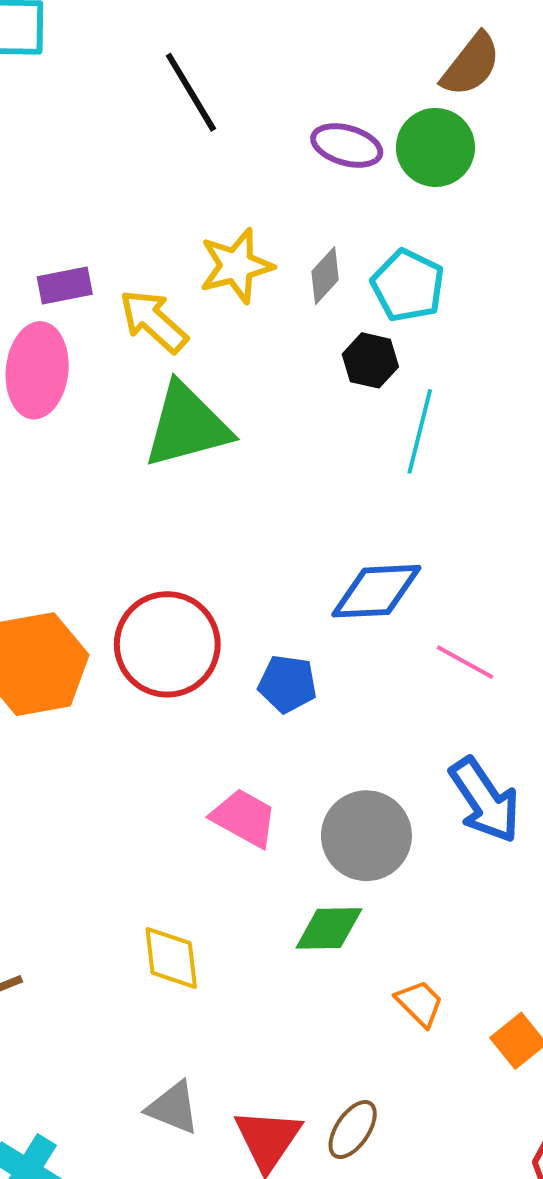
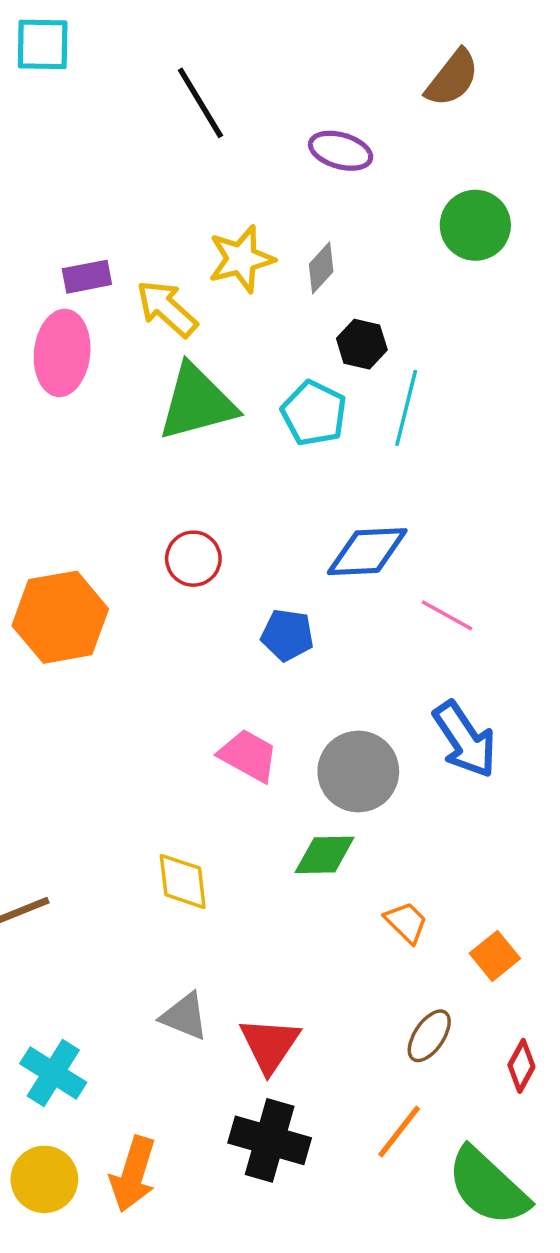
green circle: (435, 147) -> (475, 225), moved
cyan pentagon: (408, 285) -> (314, 413), moved
red circle: (167, 644) -> (193, 559), moved, size x0.6
brown ellipse: (353, 1130) -> (429, 1036), moved

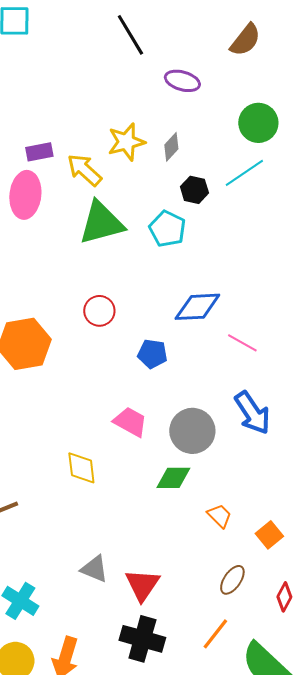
black line: (200, 103) -> (130, 35), moved
cyan line: (406, 408) -> (244, 173), moved, turned 42
yellow diamond: (183, 881) -> (81, 468), moved

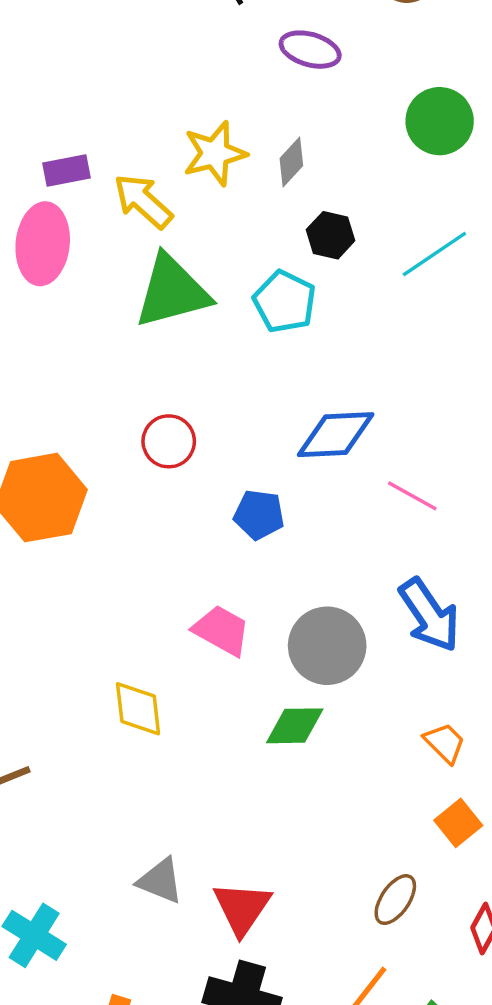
cyan line: (244, 173) -> (434, 254), moved
orange trapezoid: (219, 516) -> (445, 743), moved

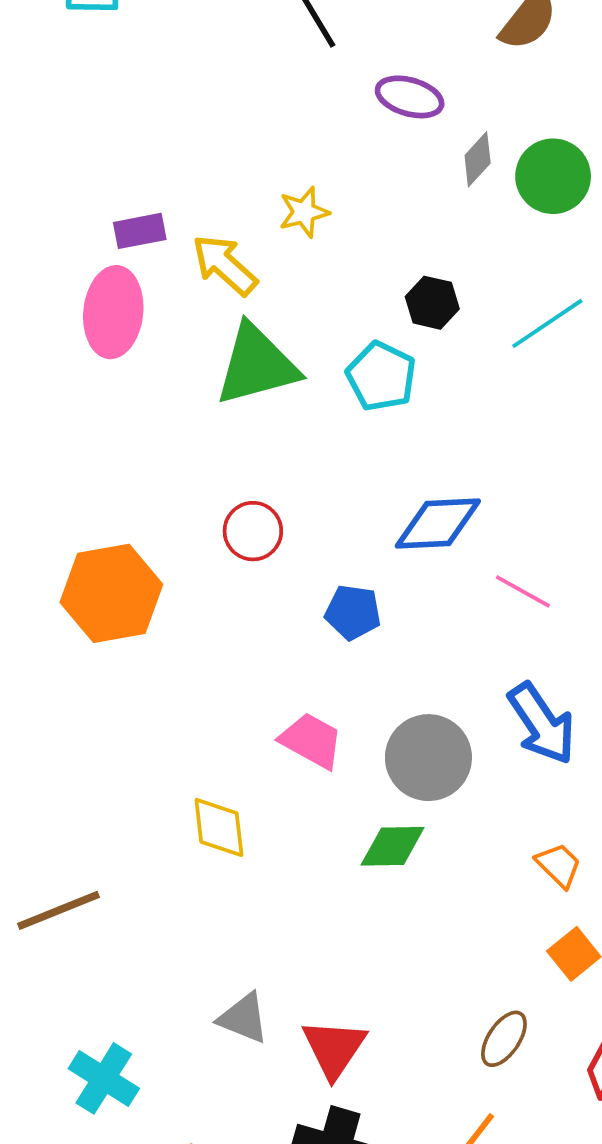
yellow star: (215, 153) -> (304, 212), size x0.7
gray diamond: (291, 162) -> (478, 159), moved

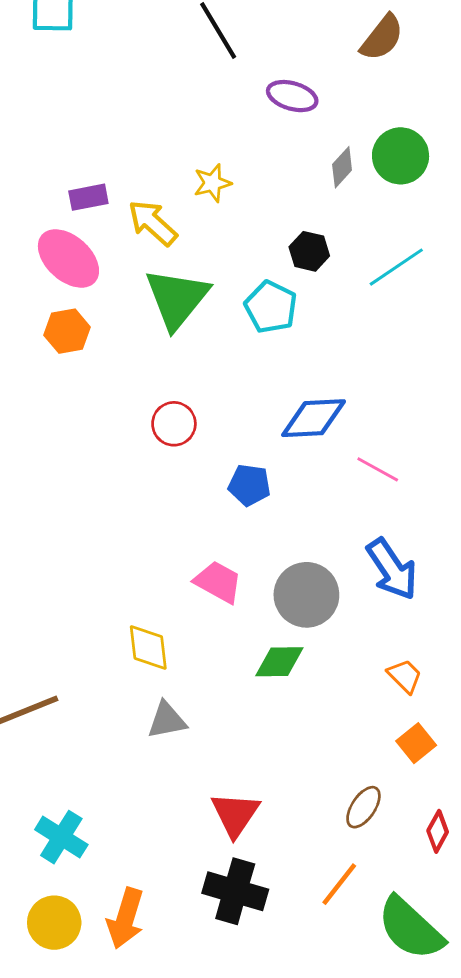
gray diamond: (478, 159) -> (342, 167), moved
pink ellipse: (113, 312) -> (68, 258), turned -54
green triangle: (257, 365) -> (177, 298), turned -36
orange hexagon: (111, 593) -> (67, 331), moved, size x0.6
gray triangle: (243, 1018) -> (167, 720), moved, turned -33

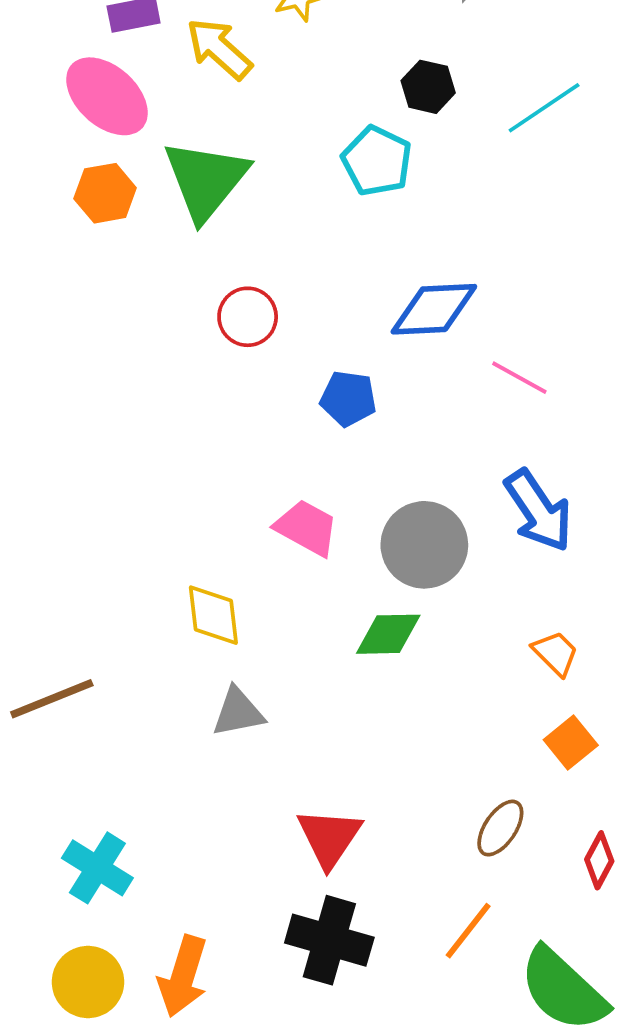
green triangle: (177, 298) -> (206, 180), moved

